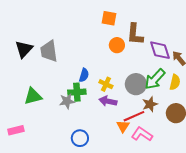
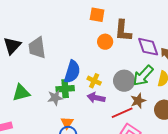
blue semicircle: (84, 75) -> (72, 72), size x1.6
orange triangle: (123, 126) -> (67, 123), moved

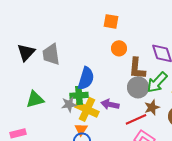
brown L-shape: (123, 31) -> (137, 68), moved
yellow cross: (94, 81) -> (87, 109), moved, size x1.6

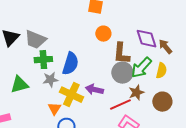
gray trapezoid: (51, 54) -> (35, 40), turned -60
green cross: (79, 95) -> (43, 60), moved
gray star: (69, 104) -> (50, 80), moved
orange triangle: (81, 129) -> (54, 109), moved

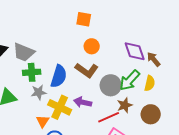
brown L-shape: (121, 54) -> (87, 70), moved, turned -60

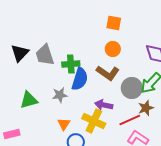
orange square: (84, 19) -> (114, 23), moved
gray trapezoid: (24, 52) -> (45, 55), turned 50
green cross: (32, 72) -> (71, 64), moved
yellow cross: (60, 107) -> (94, 121), moved

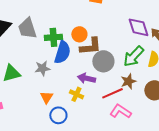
orange circle: (113, 49) -> (79, 34), moved
brown L-shape: (108, 73) -> (90, 46), turned -40
gray circle: (132, 88) -> (103, 61), moved
yellow cross: (94, 121) -> (76, 94), size x0.6

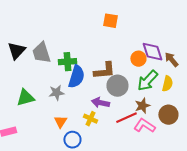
orange circle: (79, 34) -> (138, 59), moved
pink L-shape: (120, 111) -> (144, 126), moved

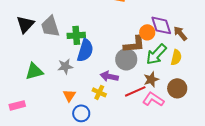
brown L-shape: (104, 71) -> (134, 44), moved

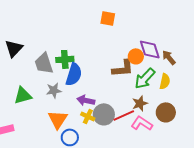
gray trapezoid: (50, 26) -> (44, 63), moved
gray circle: (126, 59) -> (104, 114), moved
purple arrow: (109, 76) -> (86, 100), moved
orange triangle: (69, 95) -> (58, 119), size x1.5

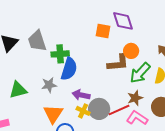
orange square: (108, 18) -> (103, 31), moved
purple diamond: (150, 49) -> (123, 21), moved
gray trapezoid: (44, 63) -> (37, 41), moved

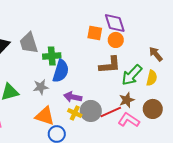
orange circle: (131, 51) -> (116, 40), moved
orange triangle: (53, 114) -> (45, 116), turned -45

